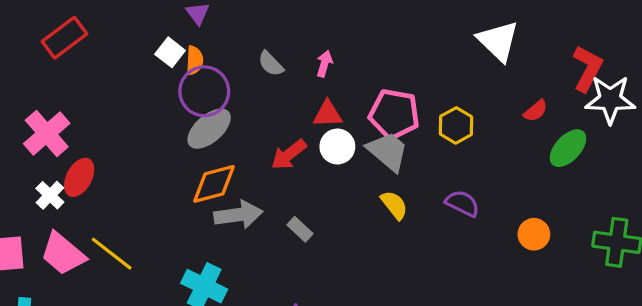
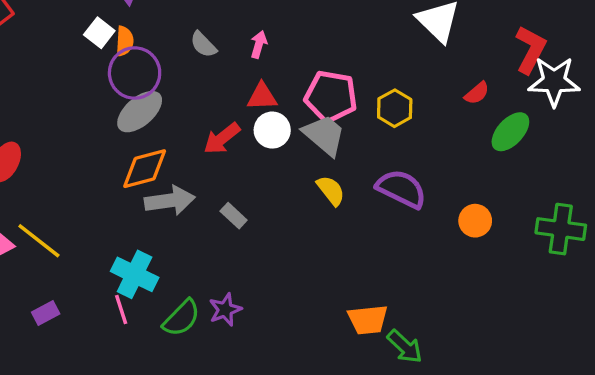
purple semicircle: (462, 203) -> (401, 189), size x1.4

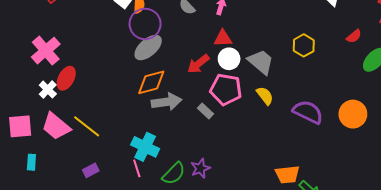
pink pentagon: (331, 96) -> (226, 89), moved
purple semicircle: (401, 189) -> (308, 112), moved
orange circle: (475, 221) -> (353, 114), size x1.4

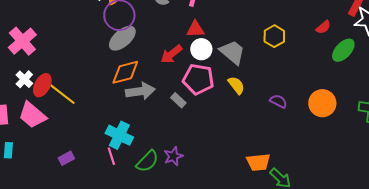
red ellipse: (66, 78) -> (42, 85), moved
purple semicircle: (308, 112) -> (278, 101), size x0.6
yellow line: (87, 126) -> (62, 94), moved

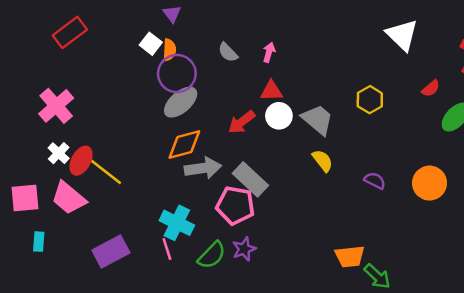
pink pentagon: (198, 79) -> (235, 205), moved
gray rectangle: (178, 100) -> (250, 179), size x1.8
purple rectangle: (66, 158) -> (111, 251), size x1.8

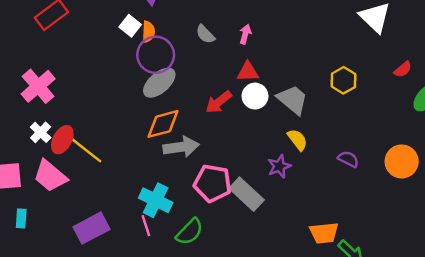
gray rectangle: (250, 179) -> (247, 194), moved
purple star: (244, 249) -> (279, 166), moved

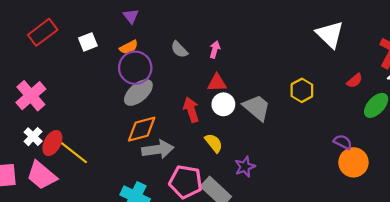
white square: (130, 26) -> (88, 42), moved, turned 30
orange semicircle: (148, 32) -> (129, 47), turned 60
red arrow: (219, 102) -> (191, 110), turned 110
yellow semicircle: (297, 140) -> (214, 143), moved
purple semicircle: (348, 159) -> (343, 142), moved

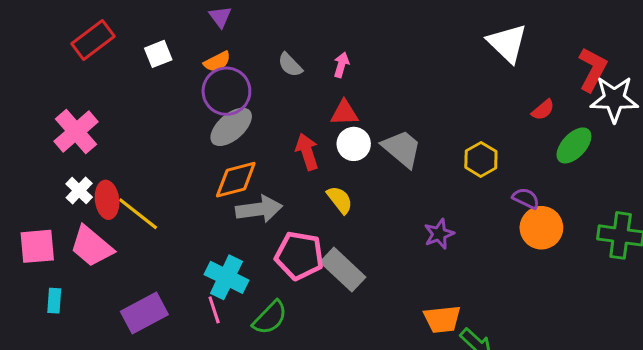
yellow hexagon: (302, 90) -> (481, 159), moved
red ellipse: (52, 143) -> (107, 200), turned -35
purple star: (245, 167) -> (439, 234), moved

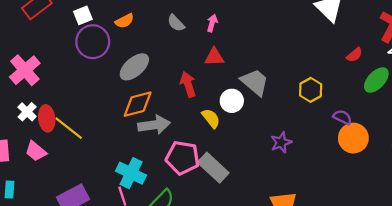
purple circle: (226, 91) -> (93, 42), moved
white circle: (354, 144) -> (232, 101), moved
pink trapezoid: (92, 246) -> (36, 151), size x0.7

